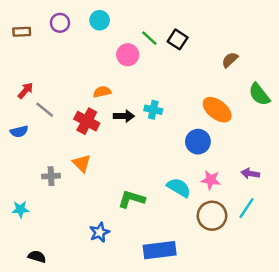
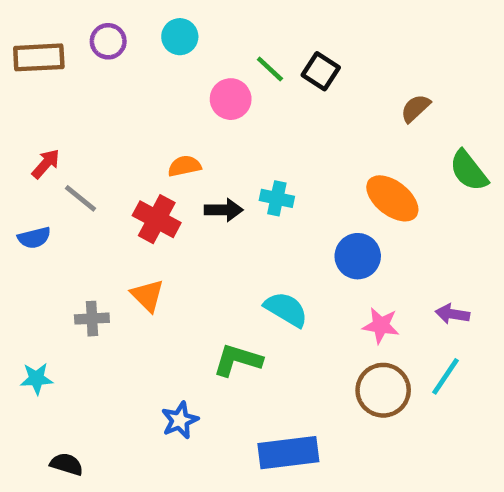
brown rectangle: (22, 32) -> (39, 57), size x1.5
cyan semicircle: (179, 188) -> (286, 309), moved

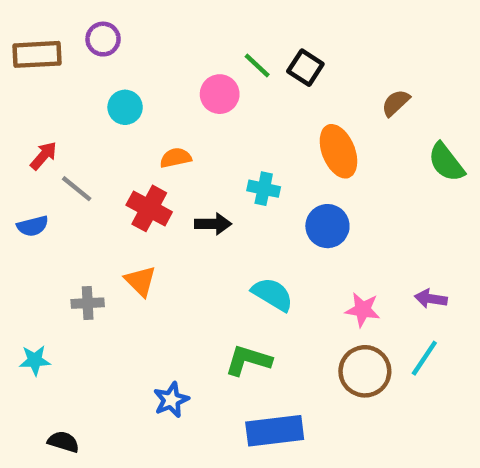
cyan circle: (180, 37) -> (125, 107), moved
orange ellipse: (392, 198) -> (338, 151), moved, turned 30
black arrow: (224, 210) -> (213, 224), moved
blue circle: (358, 256) -> (327, 226), moved
green L-shape: (238, 360) -> (248, 360), moved

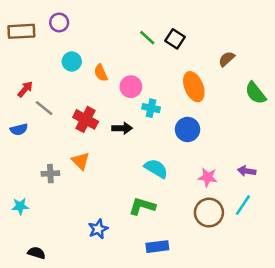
pink circle: (220, 94) -> (131, 87), moved
orange semicircle: (176, 158) -> (101, 73), moved, turned -102
blue rectangle: (275, 431) -> (157, 247), size x0.7

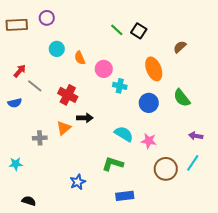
green semicircle: (255, 93) -> (182, 98), moved
black arrow: (122, 128) -> (85, 118), moved
orange triangle: (81, 161) -> (64, 128), turned 35
pink star: (208, 177) -> (149, 141), moved

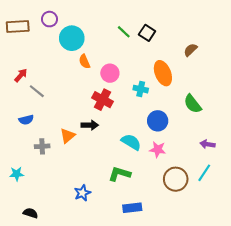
cyan circle: (57, 49) -> (72, 38), moved, size x1.5
cyan cross: (120, 86) -> (141, 89), moved
red cross: (68, 95) -> (103, 100), moved
blue semicircle: (15, 103) -> (26, 120), moved
blue circle: (149, 103) -> (158, 121), moved

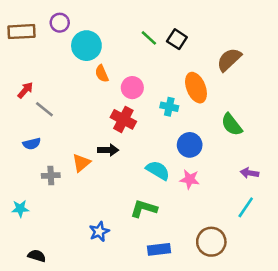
brown semicircle: (190, 50) -> (229, 60), size x1.5
brown circle: (176, 179) -> (211, 242), moved

